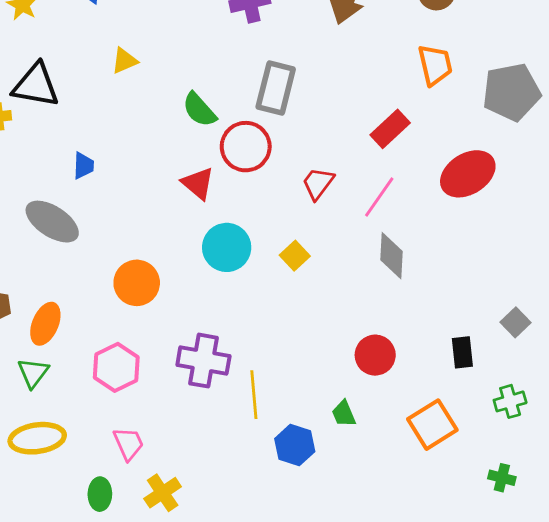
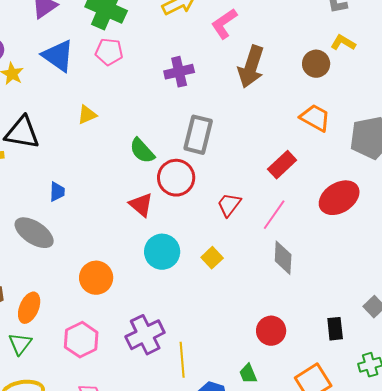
orange trapezoid: (435, 65) -> (315, 118), turned -48
purple cross: (203, 361) -> (145, 335), turned -36

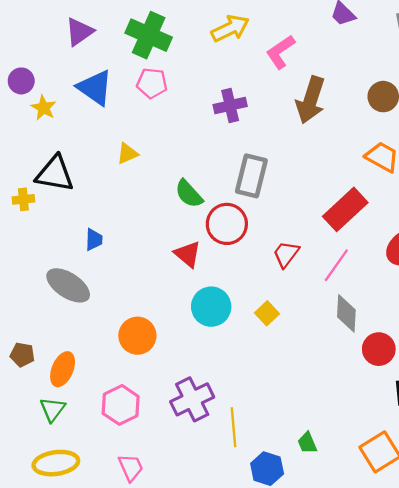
red rectangle: (282, 165) -> (345, 209), size x1.4
red circle: (271, 331) -> (379, 349), moved

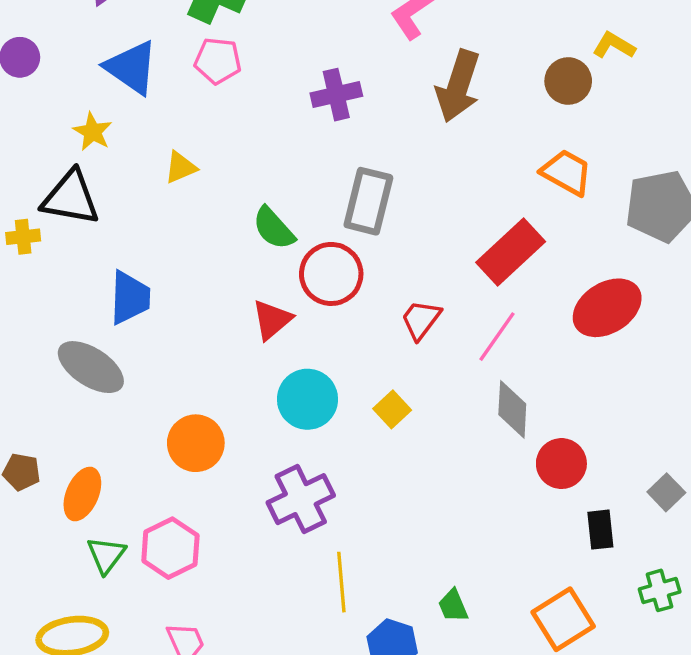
yellow star: (44, 108) -> (93, 132), moved
blue trapezoid: (94, 240) -> (130, 298), size x1.6
red triangle: (188, 254) -> (272, 320), turned 40
purple cross: (192, 399) -> (301, 499), moved
green triangle: (53, 409) -> (106, 555), moved

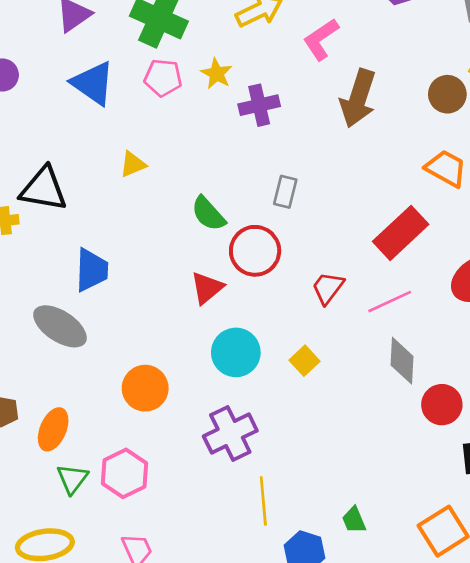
yellow star: (93, 132) -> (217, 74), moved
gray rectangle: (368, 201) -> (285, 192), size x0.6
pink line: (497, 337) -> (390, 302), turned 30

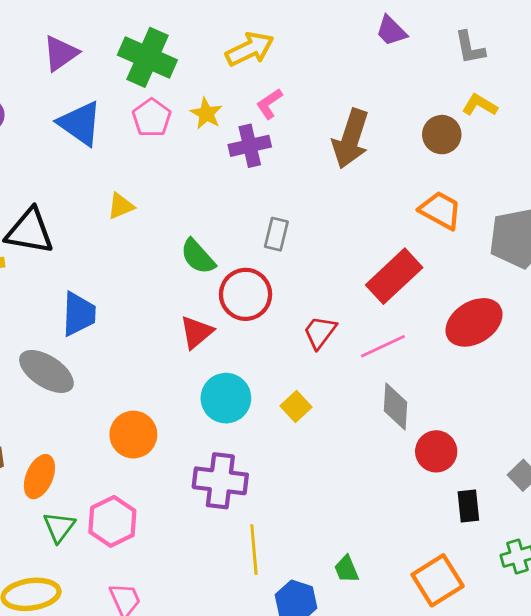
pink L-shape: (321, 39) -> (269, 104), moved, size x0.7
pink pentagon: (163, 78) -> (152, 118), turned 30
purple cross: (230, 433) -> (220, 481), turned 33

